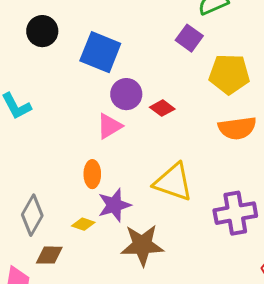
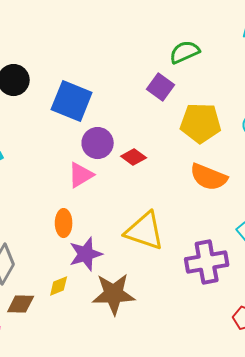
orange semicircle: (237, 128) -> (209, 177), turned 30
yellow diamond: (83, 224) -> (59, 286), moved, turned -40

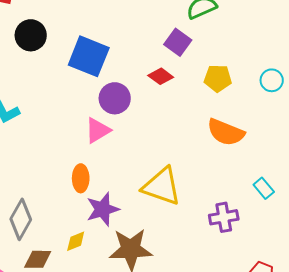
yellow pentagon: (201, 123) -> (218, 78), size x0.7
red diamond: (134, 157) -> (161, 76), moved
purple cross: (207, 262) -> (224, 217), size x0.7

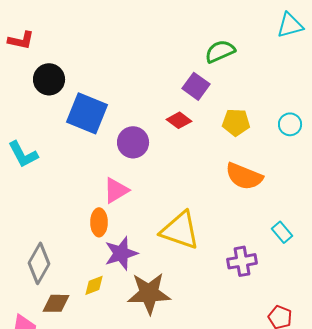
blue square: (89, 56) -> (87, 113), moved
pink triangle: (98, 130) -> (116, 190), moved

